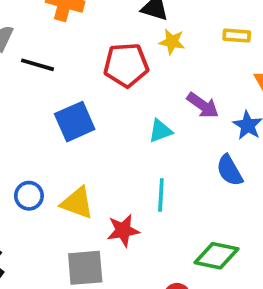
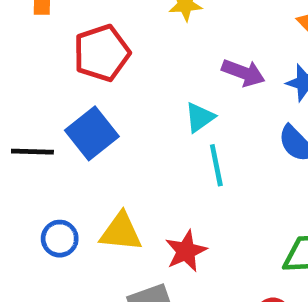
black line: (38, 65) -> (32, 152), moved
red pentagon: (126, 65) -> (102, 53), moved
cyan line: (161, 195) -> (216, 165), moved

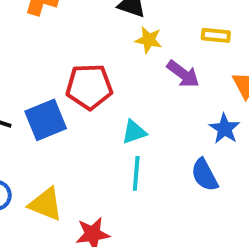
red pentagon: (102, 53) -> (89, 87), moved
purple arrow: (243, 73) -> (183, 74), moved

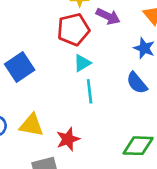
red pentagon: (89, 87) -> (73, 29), moved

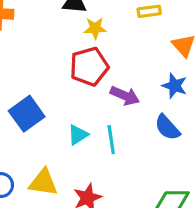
purple arrow: (108, 16) -> (125, 96), moved
cyan triangle: (82, 63) -> (78, 135), moved

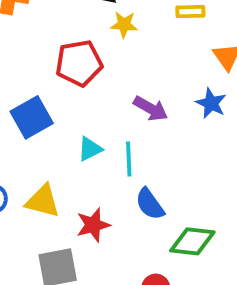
red pentagon: (89, 66) -> (79, 63), moved
blue semicircle: (167, 127) -> (150, 204), moved

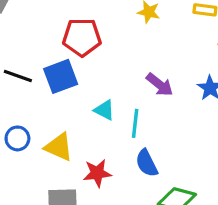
red pentagon: (79, 63) -> (82, 37), moved
cyan triangle: (90, 149) -> (104, 110), turned 45

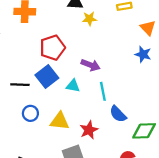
purple arrow: (160, 85) -> (91, 65), moved
cyan triangle: (104, 110) -> (73, 86), moved
blue circle: (17, 138) -> (30, 113), moved

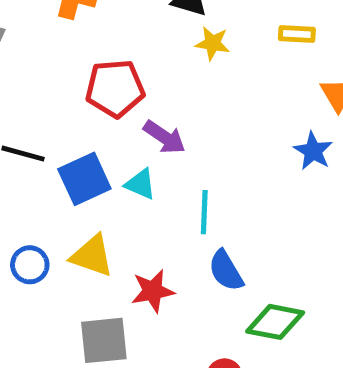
purple arrow: (91, 65) -> (164, 137), moved
blue square: (47, 77) -> (84, 179), moved
blue circle: (30, 113) -> (30, 265), moved

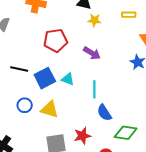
purple arrow: (164, 137) -> (92, 53), moved
blue circle: (30, 265) -> (25, 105), moved
red star: (153, 291) -> (82, 136), moved

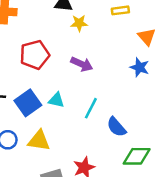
cyan line: (94, 89) -> (91, 108), turned 36
blue semicircle: (104, 113) -> (116, 127), moved

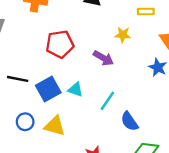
yellow star: (79, 23) -> (123, 35), moved

